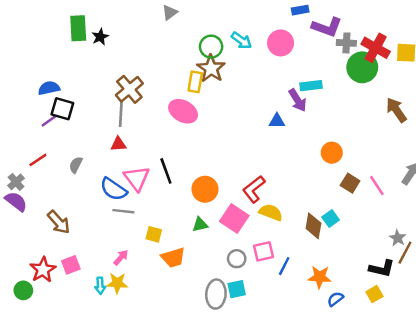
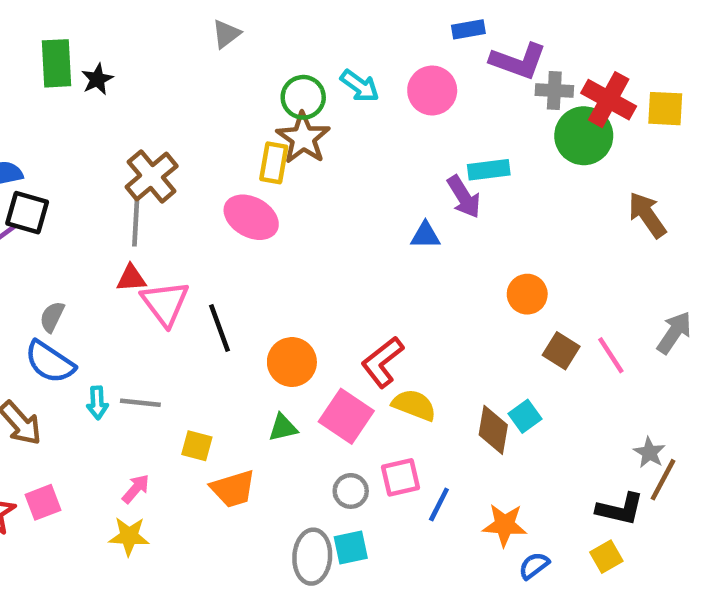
pink triangle: (137, 178) -> (165, 303), moved
blue semicircle: (114, 189) -> (50, 362), moved
cyan arrow: (100, 286) -> (97, 403), moved

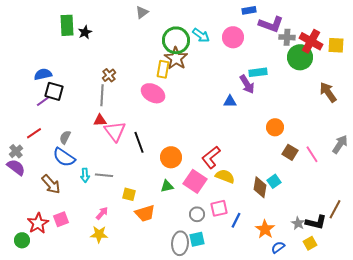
green circle: (303, 97) -> (176, 40), size x1.4
brown cross: (152, 176) -> (109, 75), size x0.6
gray star: (649, 453) -> (298, 223), moved
orange star: (505, 525) -> (265, 229), turned 30

